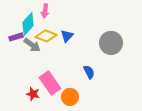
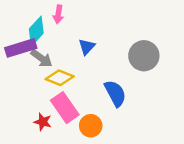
yellow diamond: (46, 36) -> (60, 78), moved
purple rectangle: (16, 37) -> (21, 48), size x1.6
blue semicircle: (89, 72) -> (115, 93), size x1.5

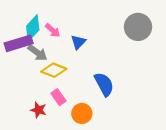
pink arrow: (58, 14) -> (53, 30), moved, turned -56
gray circle: (144, 56) -> (138, 27), moved
pink rectangle: (65, 108) -> (58, 97), size x0.6

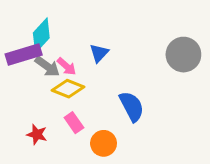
gray circle: (138, 27) -> (183, 55), moved
pink arrow: (53, 30) -> (67, 66), moved
red star: (39, 110) -> (37, 134), moved

